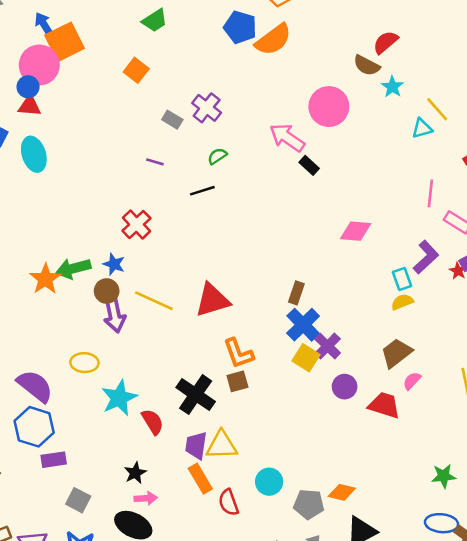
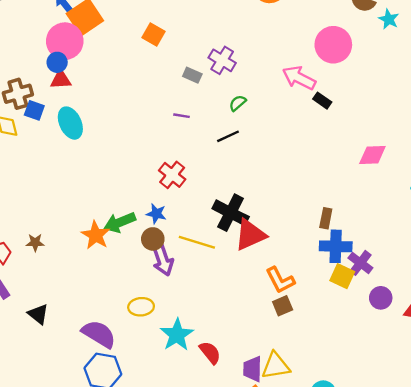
blue cross: (303, 325) -> (336, 246), turned -36
black cross: (196, 395) -> (231, 213), moved

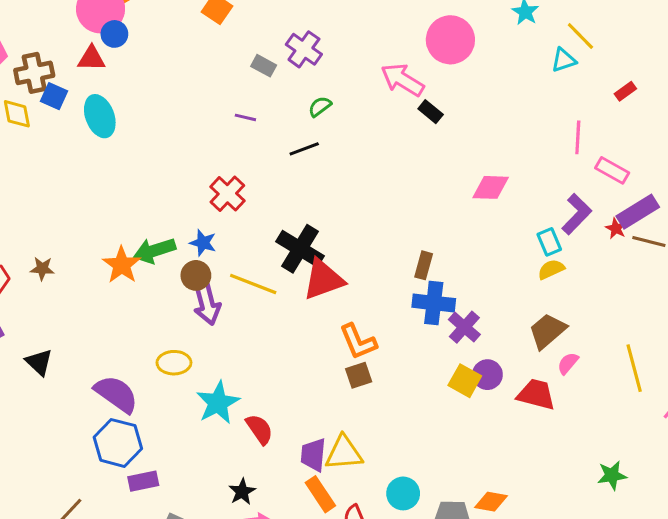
blue circle: (57, 62) -> (114, 34), moved
yellow square: (342, 276) -> (465, 381), moved

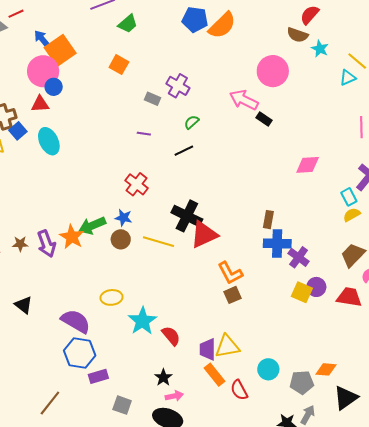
blue square: (54, 96) -> (18, 131), turned 30
purple arrow: (207, 304) -> (47, 244), moved

